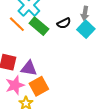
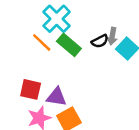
gray arrow: (85, 13) -> (112, 36), moved

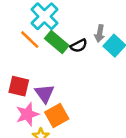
black semicircle: (100, 41) -> (79, 46), moved
purple triangle: (57, 97) -> (44, 93), turned 45

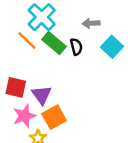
gray arrow: (100, 33) -> (91, 23), moved, turned 77
black semicircle: (79, 46) -> (76, 47), turned -77

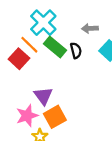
red square: (16, 87) -> (19, 59), moved, turned 30

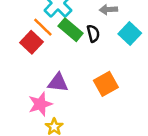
purple triangle: (43, 96) -> (58, 83), turned -48
orange square: (55, 117) -> (106, 84), moved

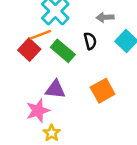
orange line: (43, 27) -> (40, 35), turned -65
green rectangle: (71, 30) -> (63, 51), moved

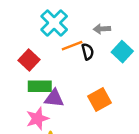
orange line: (40, 35) -> (72, 46), moved
green rectangle: (63, 51) -> (40, 86), moved, turned -40

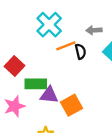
red square: (29, 60) -> (14, 66), moved
orange square: (100, 99) -> (72, 105), moved
pink star: (37, 119) -> (14, 106), moved

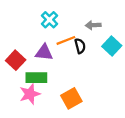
cyan cross: (49, 25) -> (49, 20), size x0.7
purple triangle: (49, 95) -> (44, 52), moved
pink star: (14, 106) -> (30, 94), moved

